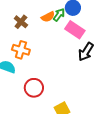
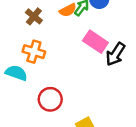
pink rectangle: (75, 30) -> (95, 42), moved

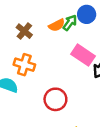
red circle: (50, 99) -> (55, 99), moved

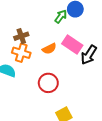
orange semicircle: (57, 25) -> (49, 49), moved
brown cross: (24, 31) -> (21, 36), moved, turned 32

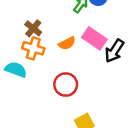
brown cross: (21, 36) -> (33, 28), turned -32

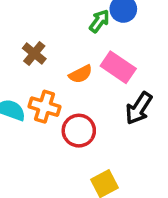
orange cross: (33, 48) -> (45, 107), moved
black arrow: (114, 51) -> (139, 108), moved

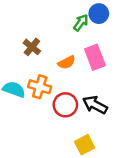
pink rectangle: (118, 67) -> (95, 57), turned 35
black arrow: (139, 108) -> (95, 105), moved, turned 85

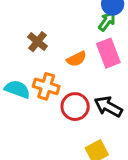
green arrow: (81, 23) -> (107, 21), moved

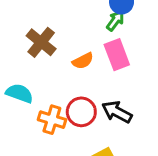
brown cross: (38, 42) -> (41, 42), size x1.4
orange cross: (46, 86) -> (52, 120), moved

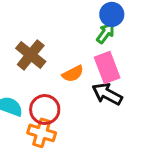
red circle: (81, 112) -> (45, 110), moved
black arrow: (117, 112) -> (107, 94), moved

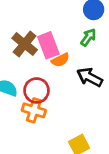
green arrow: (106, 33) -> (88, 37), moved
pink rectangle: (107, 67) -> (48, 45), moved

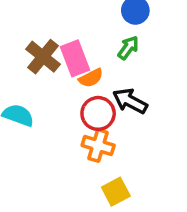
red circle: (37, 90) -> (98, 113), moved
orange cross: (34, 110) -> (98, 145), moved

